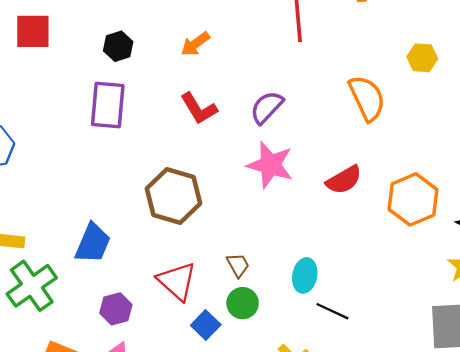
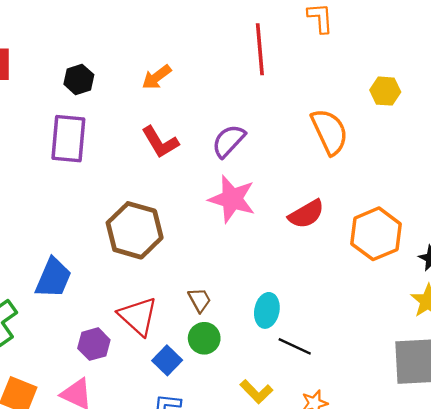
purple hexagon: (116, 309) -> (94, 344), moved

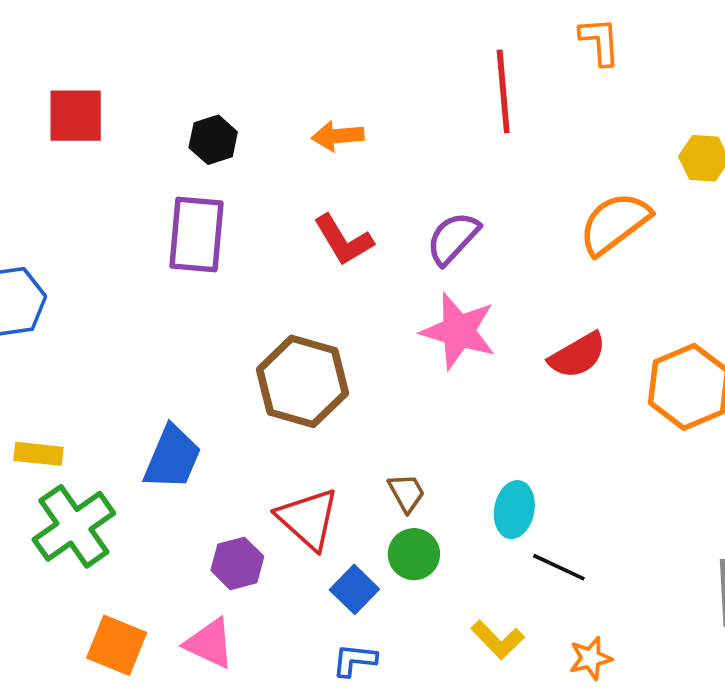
orange arrow: (157, 77) -> (338, 136), turned 32
orange semicircle: (330, 132) -> (615, 223), turned -102

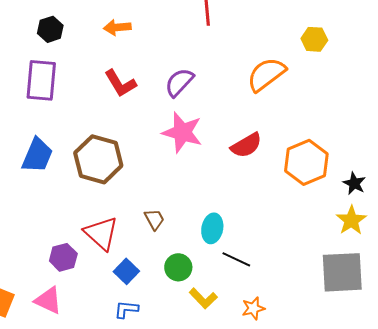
blue trapezoid: (172, 458) -> (37, 155), moved
green circle: (414, 554) -> (178, 267), moved

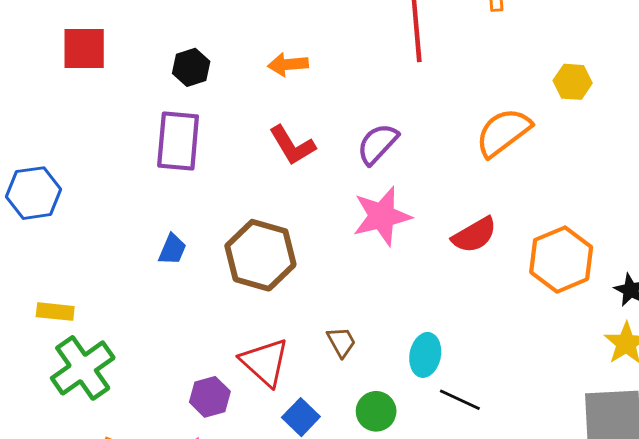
pink star: (182, 132) -> (382, 216), turned -30
blue trapezoid: (37, 155) -> (172, 249), size x0.6

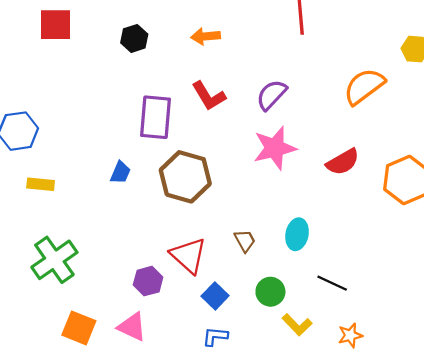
purple rectangle: (178, 141) -> (155, 117), moved
yellow rectangle: (55, 312) -> (41, 184), moved
cyan ellipse: (425, 355) -> (297, 234), moved

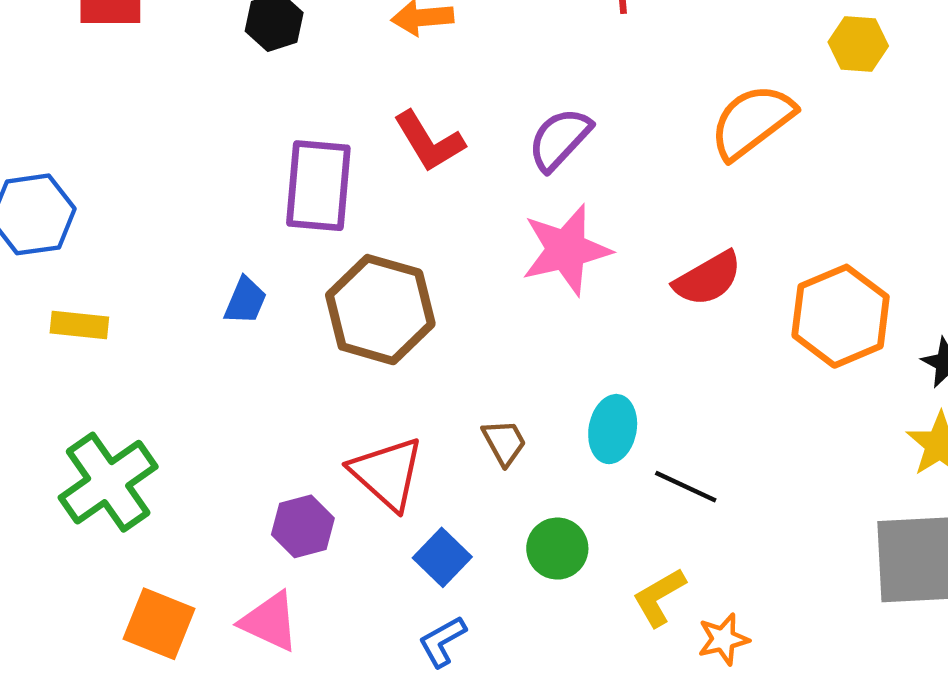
black line: (332, 283) -> (686, 487), moved
yellow L-shape: (297, 325) -> (659, 597), moved, turned 104
blue L-shape: (215, 336) -> (442, 641), turned -35

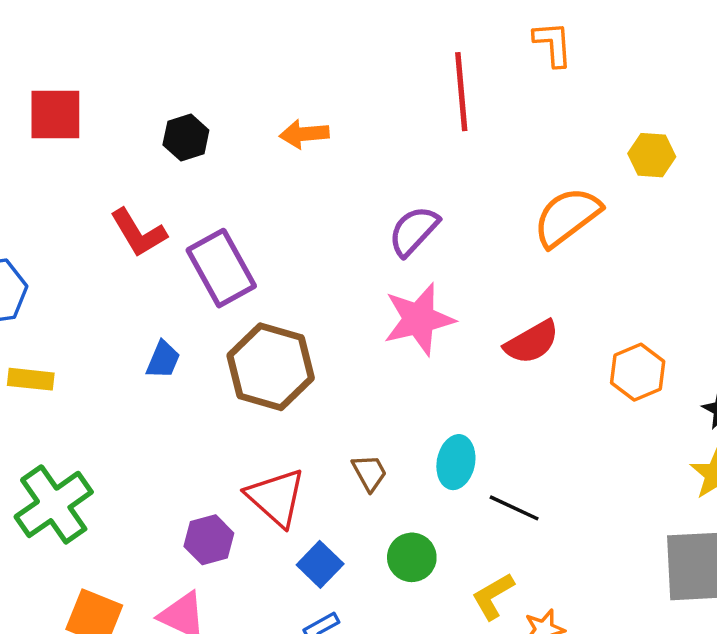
red L-shape: (429, 141) -> (138, 233), moved
purple rectangle: (318, 186) -> (221, 268), turned -34
orange hexagon: (841, 316) -> (638, 372), size x0.7

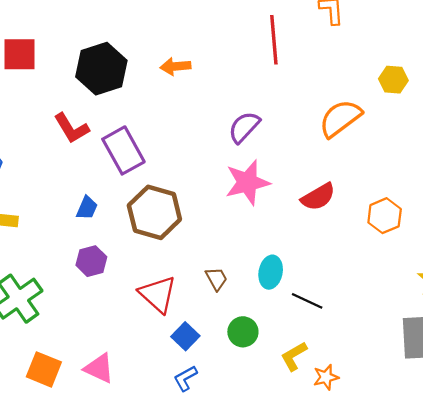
black hexagon: (186, 137) -> (101, 69), size x1.8
purple hexagon: (209, 540) -> (91, 261), moved

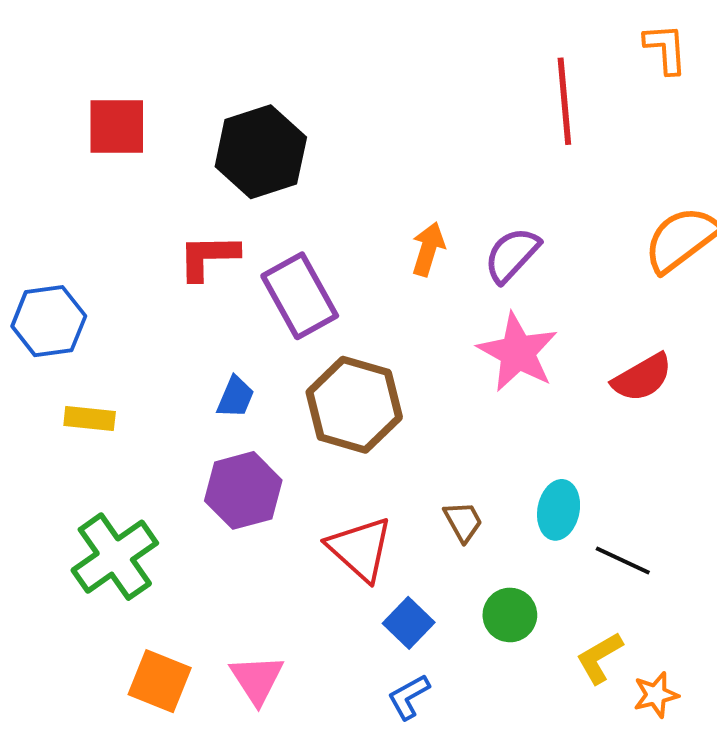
orange arrow: (175, 66) -> (428, 249), moved, turned 112
red L-shape: (71, 128) -> (208, 257), turned 120
pink star: (247, 182) -> (518, 352), turned -30
purple hexagon: (91, 261) -> (243, 490), size x1.4
pink triangle: (99, 368) -> (257, 679), turned 32

